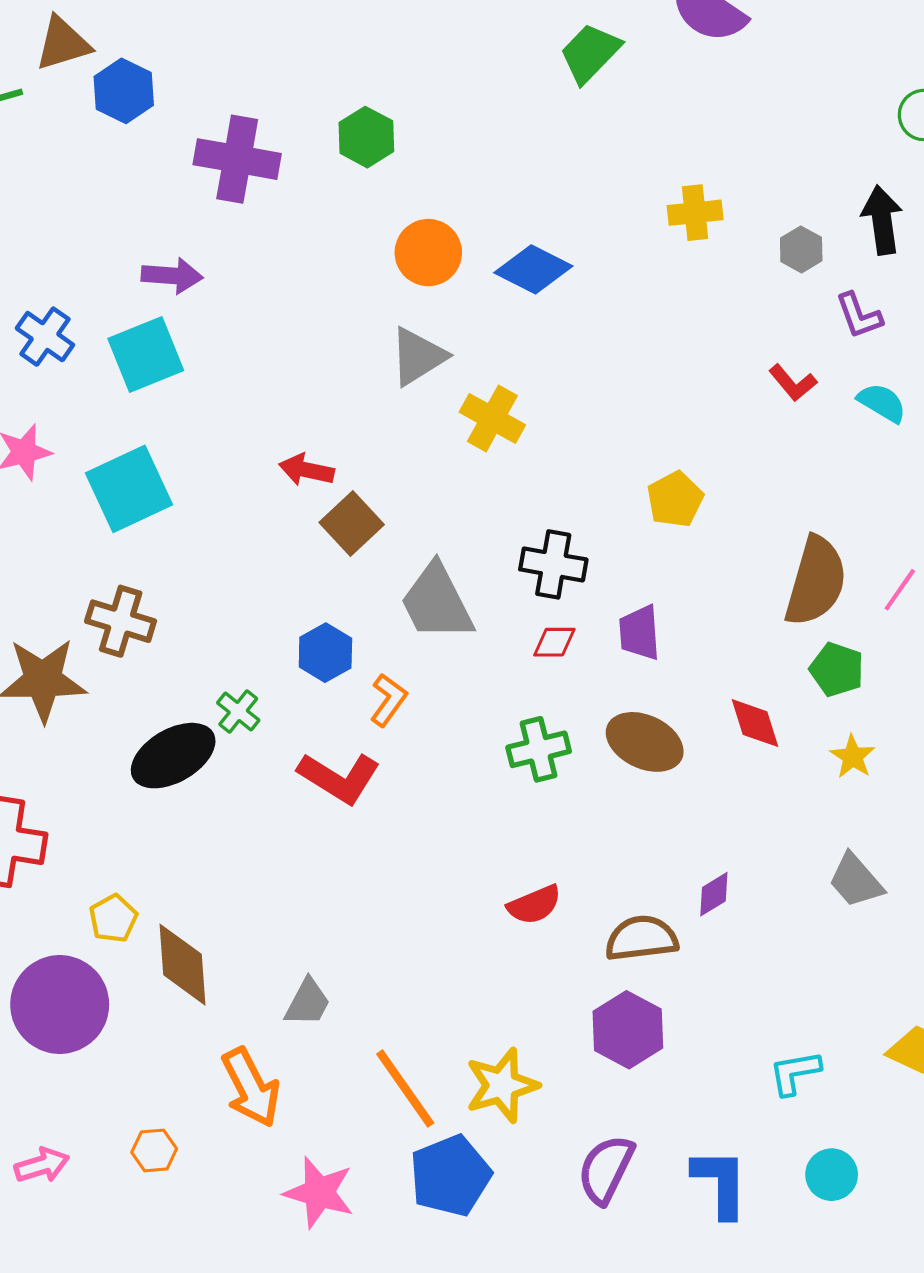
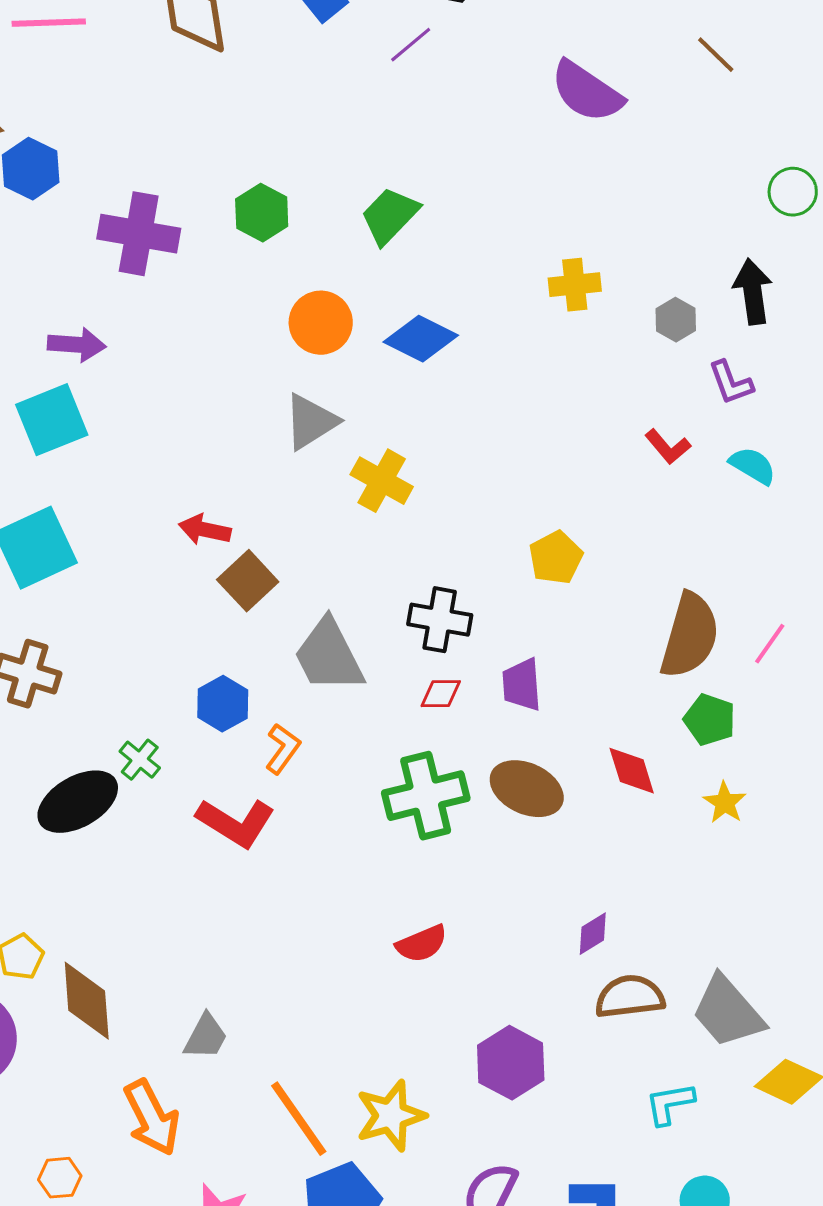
green trapezoid: (590, 53) -> (390, 216), moved
green cross: (539, 749) -> (426, 796), size x1.4
gray trapezoid: (856, 881) -> (728, 1012), moved, size x1.4
brown semicircle: (642, 938) -> (630, 997), moved

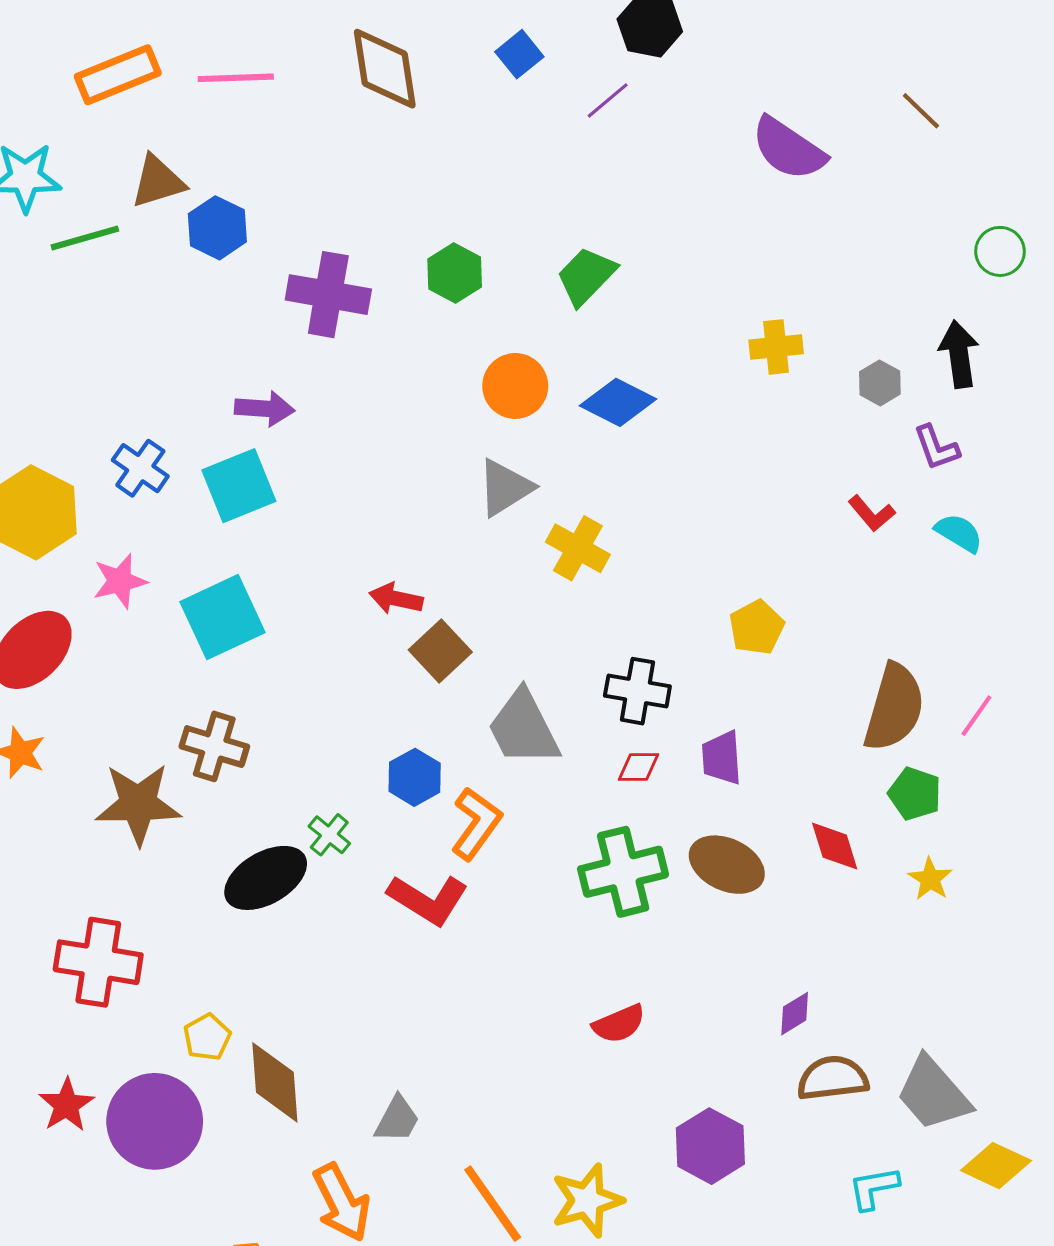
orange L-shape: (283, 749) -> (476, 824), size x1.4

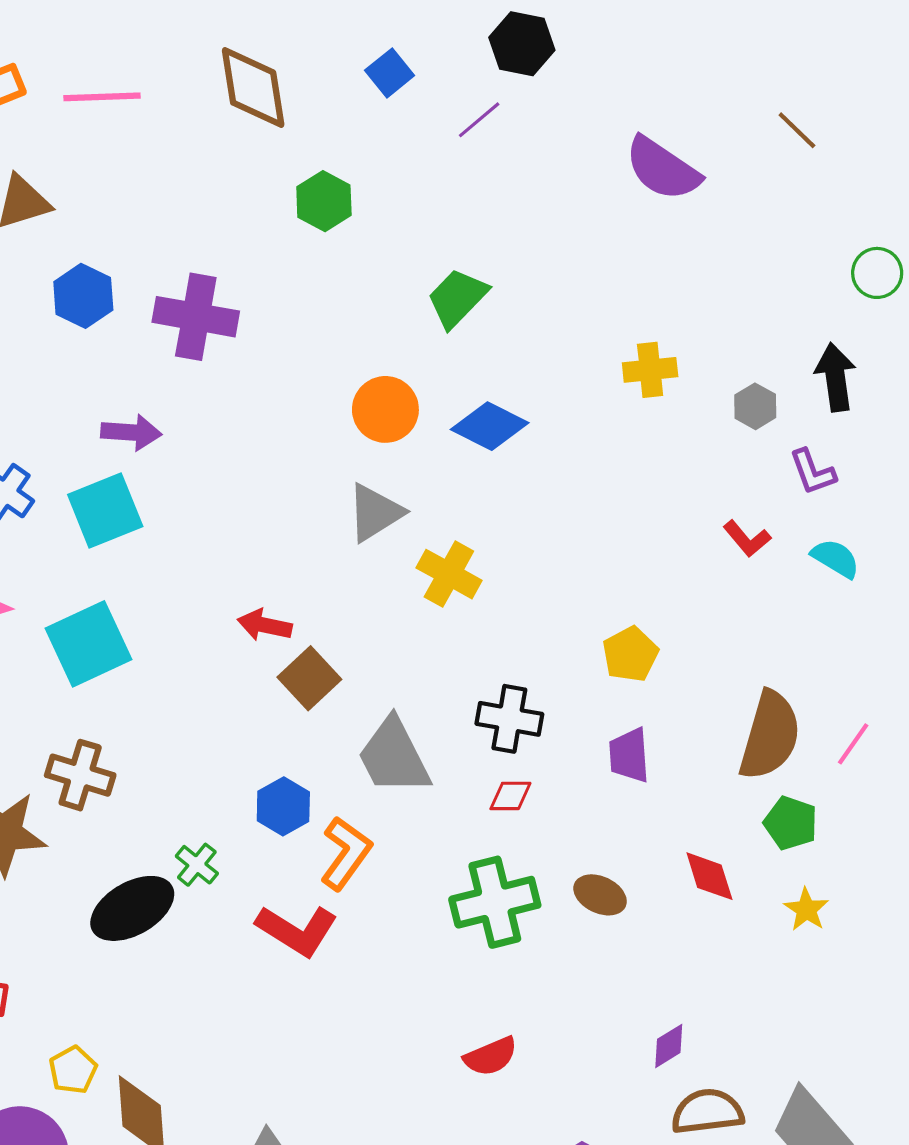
blue hexagon: (217, 228) -> (83, 296), moved
green hexagon: (455, 273) -> (324, 201), moved
purple trapezoid: (722, 758) -> (629, 755), moved
brown ellipse: (727, 865) -> (600, 895), size x0.7

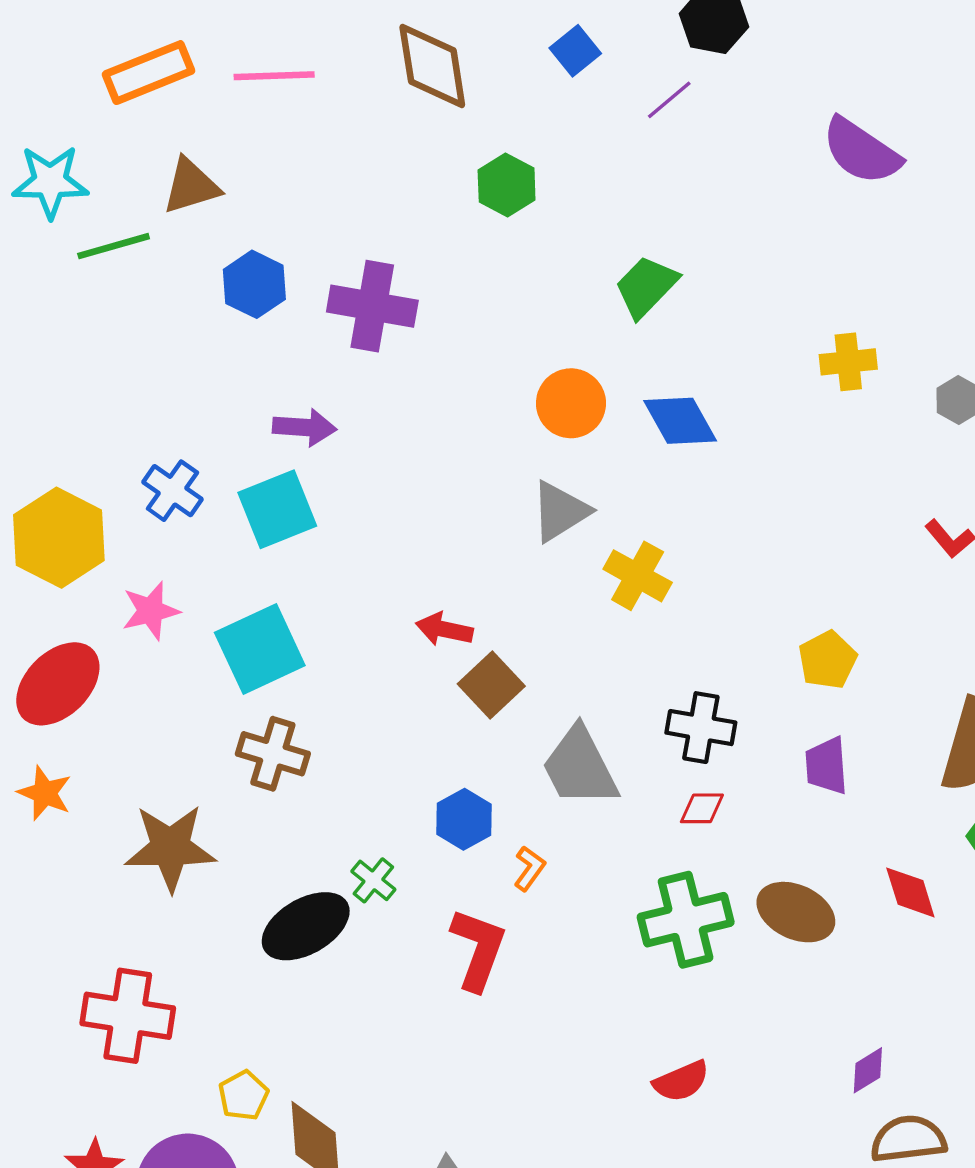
blue diamond: (490, 426) -> (680, 421), turned 34
brown cross: (80, 775) -> (273, 754), moved
orange L-shape: (346, 853) -> (529, 868), size x0.6
brown ellipse: (600, 895) -> (796, 912), size x1.4
red L-shape: (297, 930) -> (478, 949), turned -102

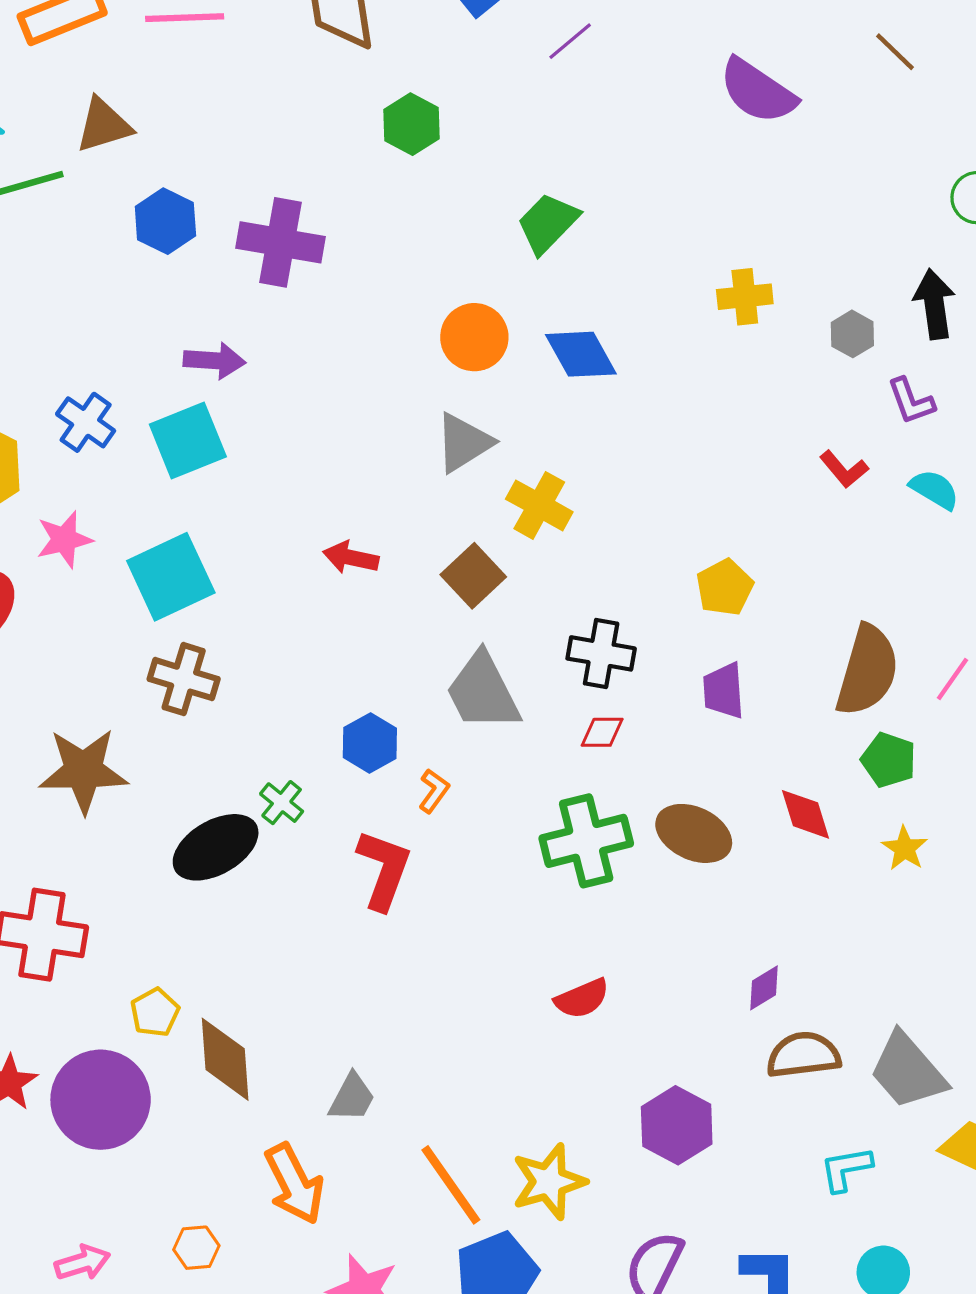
brown square: (491, 685) -> (473, 576), moved

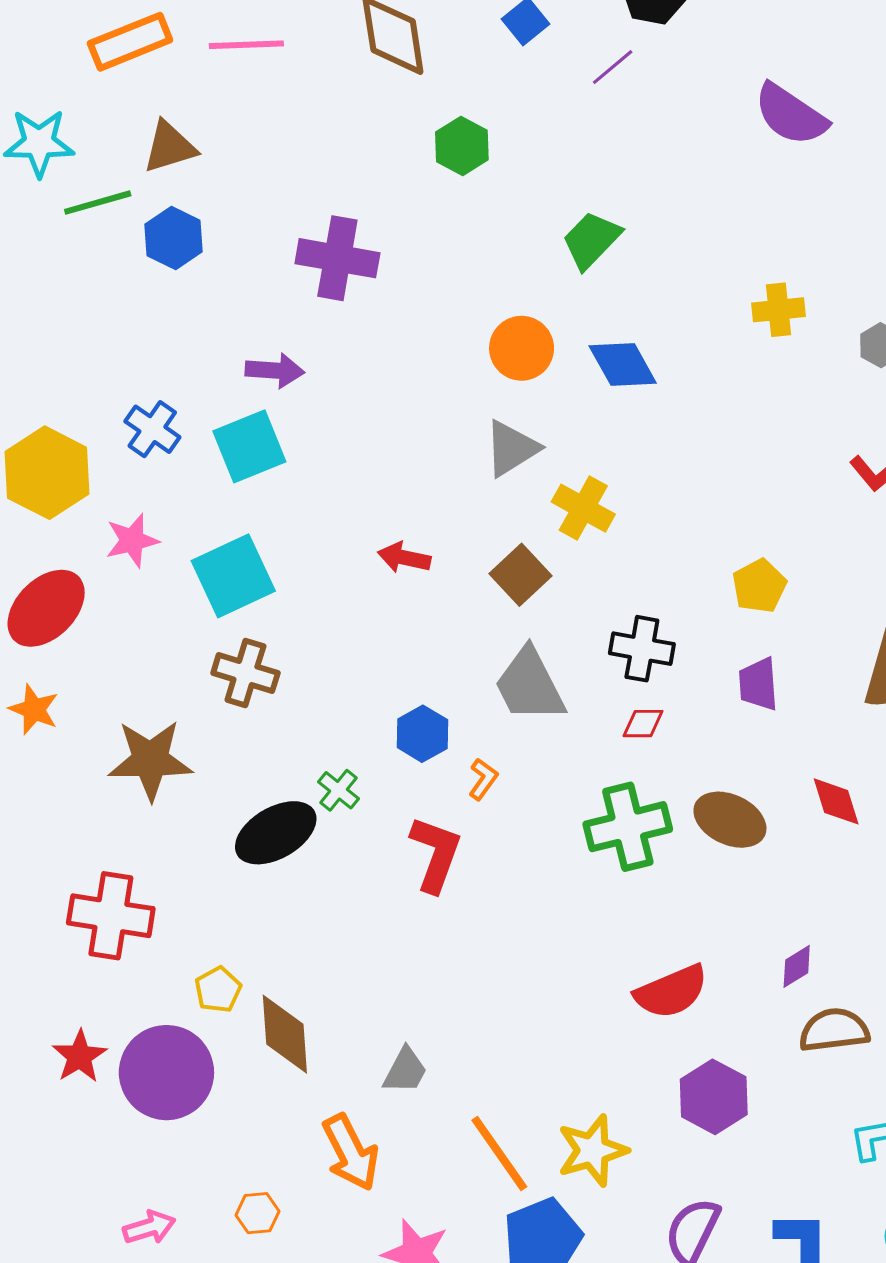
blue hexagon: (165, 221) -> (174, 238), moved
red semicircle: (582, 999) -> (671, 992), moved, size x1.4

